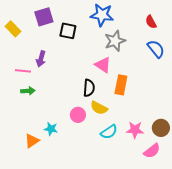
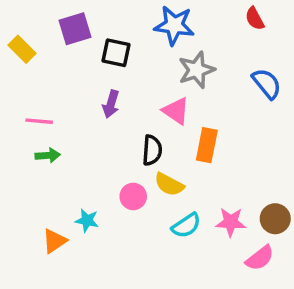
red semicircle: (151, 22) -> (255, 19), moved
purple arrow: (41, 59) -> (111, 104), moved

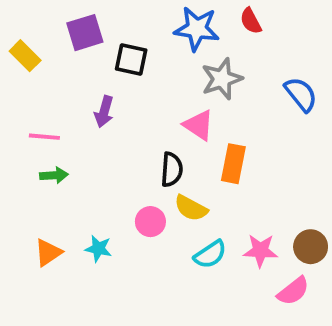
red semicircle: (255, 19) -> (251, 21), moved
purple arrow: (111, 104) -> (104, 112), moved
orange triangle: (54, 241) -> (48, 252), moved

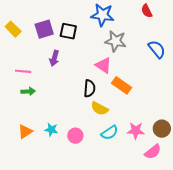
red semicircle: (251, 21) -> (147, 11), moved
purple square: (85, 33) -> (44, 29), moved
gray star: (222, 79) -> (116, 41), turned 30
orange rectangle: (233, 164) -> (122, 85), turned -66
pink circle: (150, 222) -> (75, 136), moved

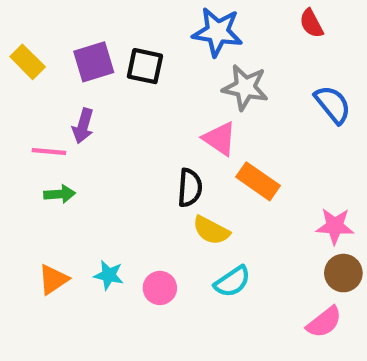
purple arrow: (54, 58) -> (83, 126), moved
pink star: (136, 131) -> (335, 226), moved

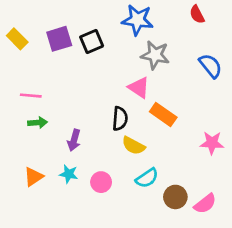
black square: (145, 66) -> (92, 42), turned -35
purple arrow: (83, 126) -> (74, 140), moved
brown circle: (343, 273) -> (175, 197), moved

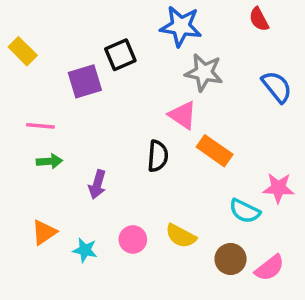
purple square: (59, 39) -> (85, 81), moved
yellow semicircle: (133, 146) -> (181, 236), moved
cyan star: (69, 174) -> (85, 250), moved
cyan semicircle: (147, 178) -> (245, 211), moved, turned 60

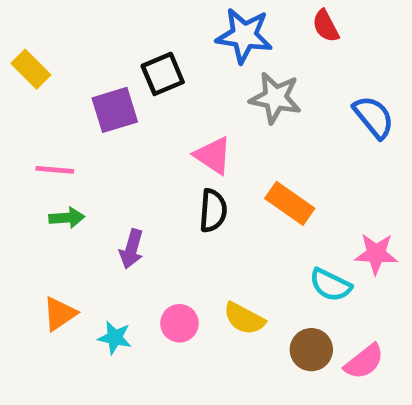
red semicircle: (259, 19) -> (326, 26), moved
pink triangle: (183, 115) -> (213, 155), moved

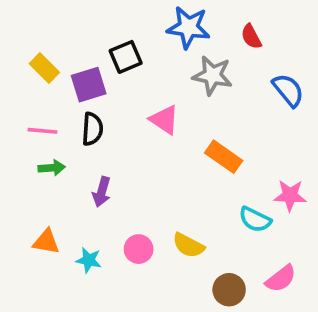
red semicircle: (326, 26) -> (251, 37), moved
yellow rectangle: (31, 69) -> (44, 68), moved
black semicircle: (213, 211) -> (92, 129), moved
orange triangle: (60, 314) -> (46, 242), turned 44
brown circle: (311, 350) -> (229, 290), moved

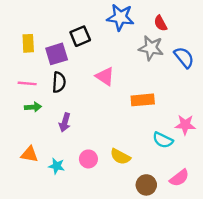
yellow rectangle: (44, 68) -> (28, 43), turned 42
gray star: (212, 75) -> (151, 48), moved
orange rectangle: (224, 157) -> (143, 100), turned -40

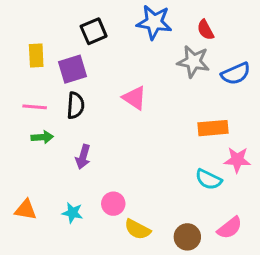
black square: (80, 36) -> (94, 31), moved
blue semicircle: (184, 57) -> (236, 74), turned 105
orange rectangle: (143, 100) -> (213, 128), moved
orange triangle: (29, 154) -> (26, 210), moved
yellow semicircle: (120, 157) -> (137, 229), moved

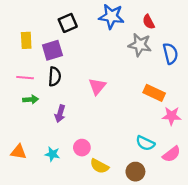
blue semicircle: (236, 74) -> (170, 54), turned -80
pink triangle: (134, 98) -> (97, 86), moved, turned 36
orange rectangle: (213, 128) -> (154, 93), turned 30
cyan semicircle: (209, 179) -> (145, 143), moved
pink semicircle: (230, 228) -> (172, 154), moved

